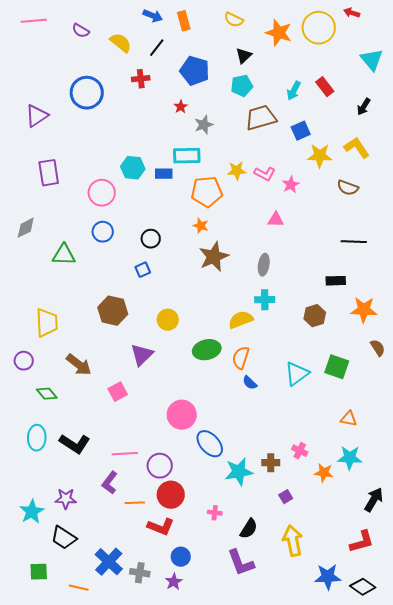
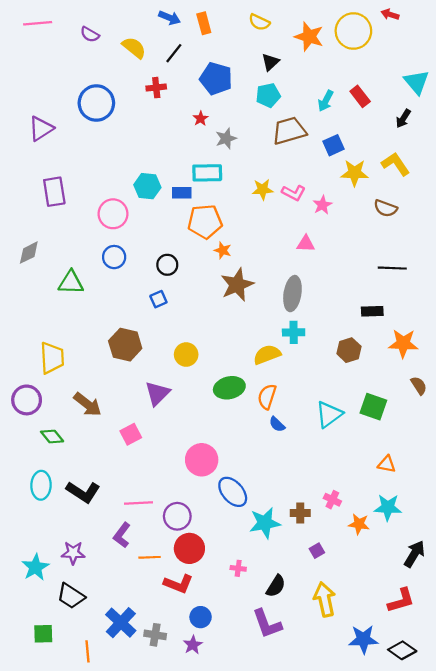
cyan triangle: (372, 60) -> (417, 82), moved
orange pentagon: (207, 192) -> (205, 222), moved
gray ellipse: (264, 265) -> (292, 294), size x1.4
purple circle: (24, 361) -> (27, 400), size x1.4
orange line: (79, 588) -> (88, 651), turned 72

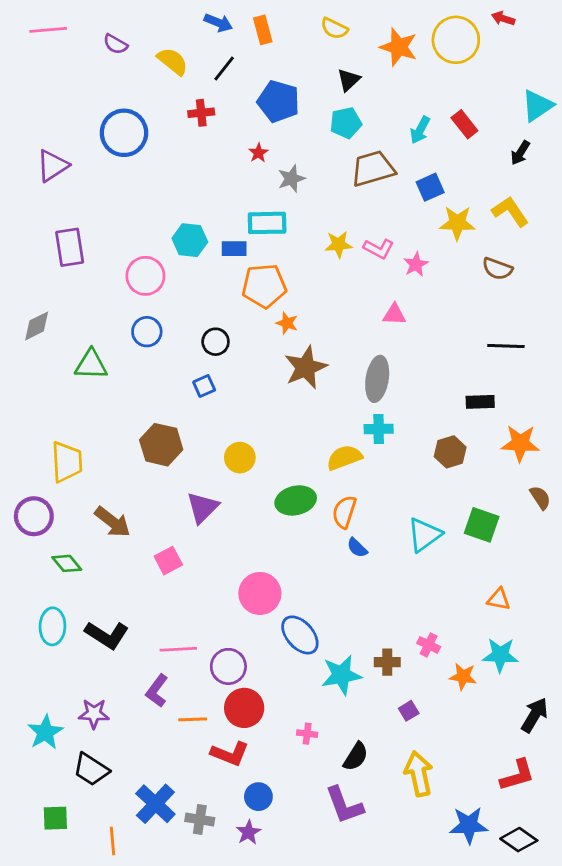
cyan triangle: (417, 82) -> (537, 106), turned 36

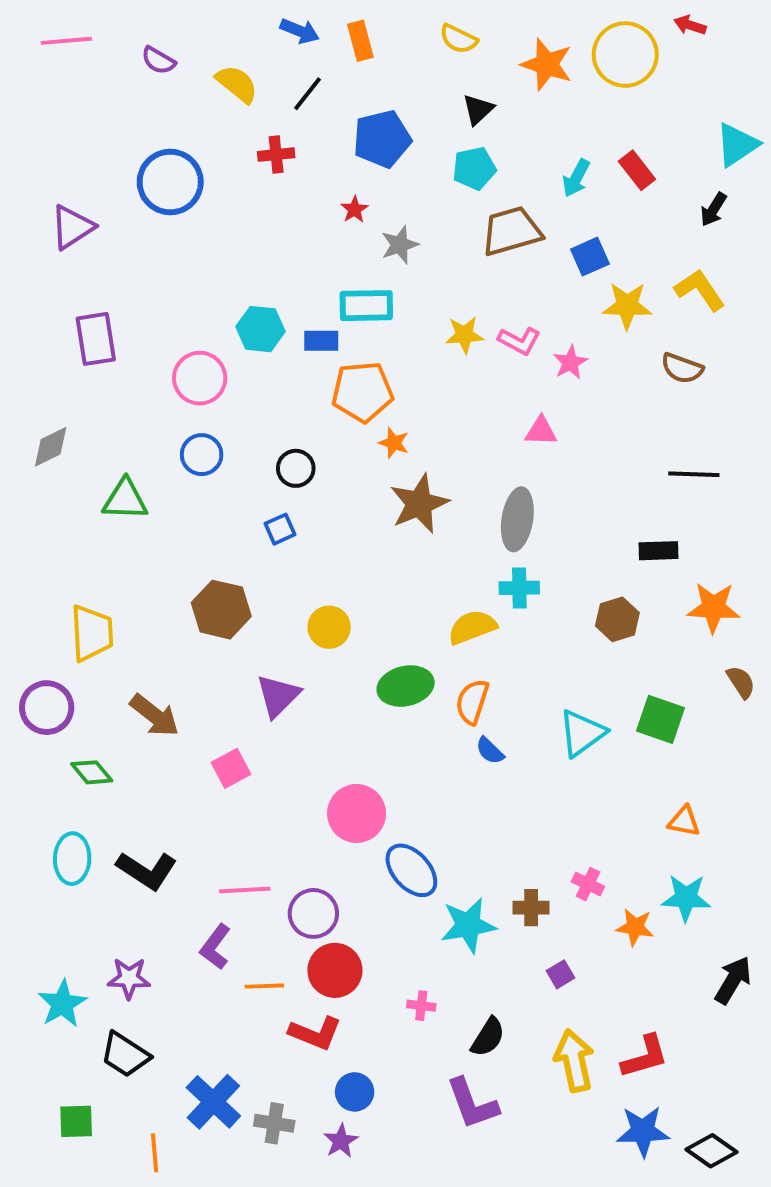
blue pentagon: (278, 101) -> (382, 139), turned -30
red L-shape: (517, 775) -> (645, 1057), moved

